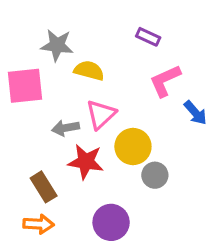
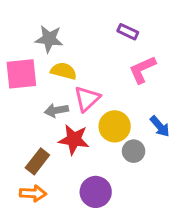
yellow semicircle: (89, 71) -> (64, 71), moved
blue arrow: (195, 113) -> (160, 126), moved
brown rectangle: (44, 187) -> (37, 161), turned 70

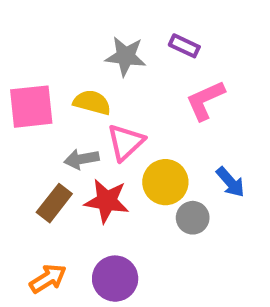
gray star: (49, 39) -> (126, 56), moved
brown rectangle: (37, 161) -> (54, 203), moved
purple circle: (96, 192) -> (115, 279), moved
orange arrow: (33, 193) -> (48, 279), turned -35

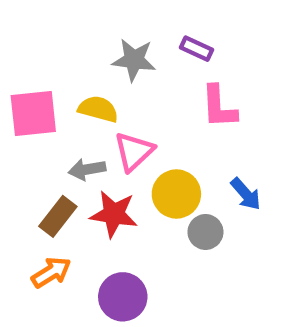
pink L-shape: (205, 100) -> (219, 107), turned -69
orange arrow: (48, 279) -> (51, 272), moved

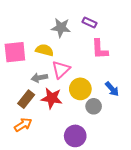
purple circle: (123, 297) -> (75, 136), moved

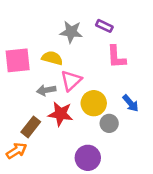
brown rectangle: (26, 99) -> (31, 127), moved
orange arrow: (23, 125) -> (17, 151), moved

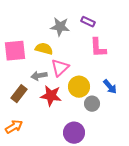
brown rectangle: (31, 127) -> (19, 94), moved

